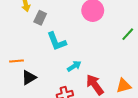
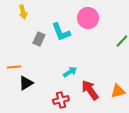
gray rectangle: (40, 18) -> (39, 39), moved
cyan L-shape: (57, 41) -> (61, 32), moved

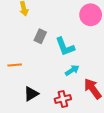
cyan L-shape: (61, 32) -> (65, 47), moved
black triangle: (26, 83) -> (31, 94), moved

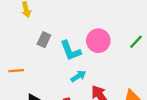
pink circle: (91, 15) -> (98, 41), moved

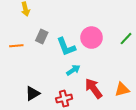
orange line: (16, 71) -> (16, 46), moved

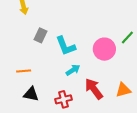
pink circle: (92, 38) -> (104, 49), moved
orange line: (16, 46) -> (24, 71), moved
black triangle: (33, 93) -> (31, 94), turned 42

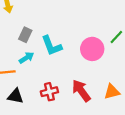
cyan arrow: (73, 70) -> (26, 58), moved
red cross: (63, 99) -> (49, 92), moved

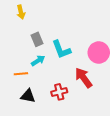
gray rectangle: (25, 35) -> (37, 39), turned -48
red arrow: (81, 91) -> (84, 78), moved

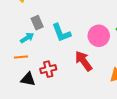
cyan arrow: (38, 61) -> (27, 38), moved
red cross: (59, 92) -> (48, 69), moved

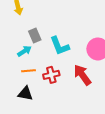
orange line: (21, 57) -> (29, 71), moved
red cross: (48, 69) -> (51, 75), moved

